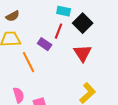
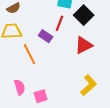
red triangle: (83, 53) -> (84, 45), turned 36

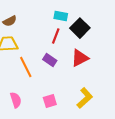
purple rectangle: (46, 36) -> (50, 60), moved
pink square: (41, 96) -> (50, 101), moved

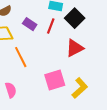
purple rectangle: (50, 60) -> (30, 24), moved
pink square: (50, 101) -> (55, 80), moved, size x1.5

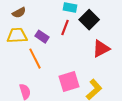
purple rectangle: (30, 24) -> (42, 37), moved
red triangle: (75, 48) -> (101, 49), moved

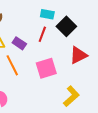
pink square: (69, 82) -> (46, 68), moved

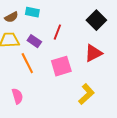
cyan rectangle: (47, 14) -> (32, 12), moved
black square: (66, 26) -> (96, 20), moved

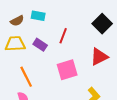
orange line: (27, 63) -> (26, 77), moved

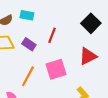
orange line: (26, 77) -> (28, 76), moved, turned 55

